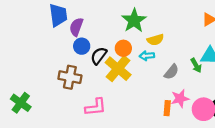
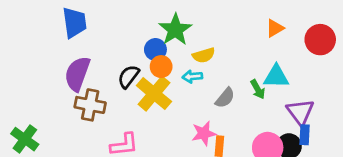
purple semicircle: (76, 27) -> (77, 74), moved, size x1.4
blue circle: (82, 46) -> (155, 50), moved
pink star: (180, 99) -> (204, 133), moved

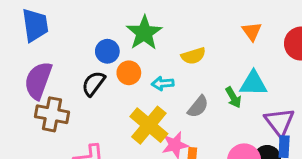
orange triangle: (275, 28) -> (252, 31), turned -36
blue circle: (155, 50) -> (107, 51), moved
yellow semicircle: (204, 55) -> (193, 56), moved
yellow cross: (154, 94) -> (149, 125), moved

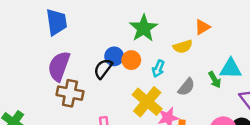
orange triangle: (252, 31) -> (202, 27), moved, turned 35
blue circle: (107, 51) -> (114, 56), moved
cyan arrow: (163, 84) -> (158, 69), turned -63

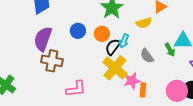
blue circle: (114, 56) -> (78, 31), moved
black semicircle: (103, 69) -> (113, 47), moved
gray semicircle: (186, 87) -> (147, 56), turned 105

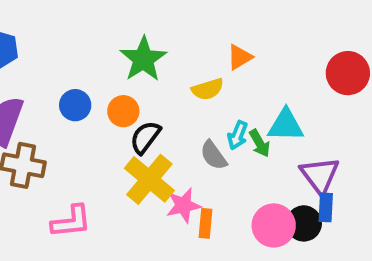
cyan arrow: (124, 41) -> (238, 135), moved

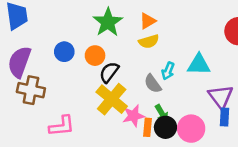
orange triangle: (240, 57) -> (148, 21), moved
green arrow: (260, 143) -> (162, 113), moved
black circle: (304, 223) -> (165, 127), moved

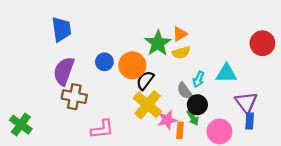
green star: (108, 22) -> (158, 43), moved
orange circle: (95, 56) -> (132, 65), size x1.5
black circle: (165, 127) -> (197, 105), moved

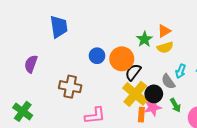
green star: (158, 43) -> (144, 39), size x0.7
purple semicircle: (64, 71) -> (31, 64), moved, size x0.7
black circle: (197, 105) -> (154, 94), moved
orange rectangle: (180, 130) -> (141, 115), moved

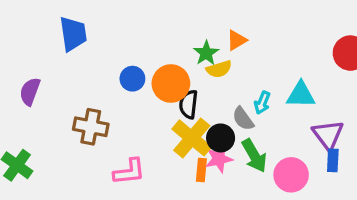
yellow semicircle: (165, 47) -> (219, 69), moved
black semicircle: (133, 72) -> (189, 104), turned -30
green arrow: (175, 105) -> (254, 156), size x1.5

